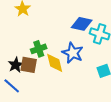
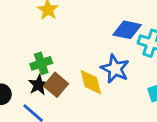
green cross: (39, 49) -> (41, 63), moved
brown square: (29, 65) -> (56, 85), turned 30

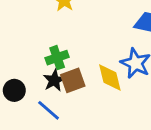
brown square: (56, 85) -> (73, 80), turned 30

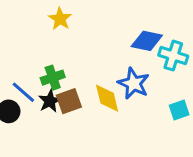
blue line: (49, 110) -> (23, 92), moved

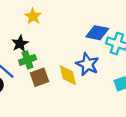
black star: (50, 101) -> (20, 44), moved

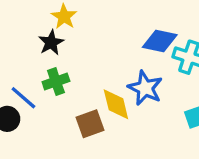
black star: (20, 44) -> (51, 43), moved
brown square: (40, 77) -> (90, 124), moved

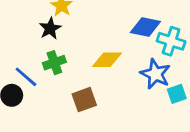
blue star: (145, 88) -> (155, 74), moved
yellow diamond: (116, 104) -> (107, 60), moved, turned -76

